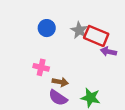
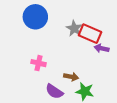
blue circle: (47, 28) -> (35, 17), moved, size x1.5
brown arrow: (60, 82) -> (71, 77), moved

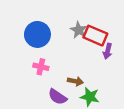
blue circle: (35, 17) -> (37, 34), moved
purple arrow: (102, 48) -> (108, 51), turned -88

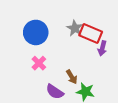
pink cross: (41, 67) -> (39, 63), turned 32
brown arrow: (75, 81) -> (72, 77), turned 48

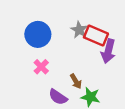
purple arrow: (102, 48) -> (108, 51), size x1.5

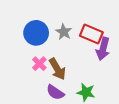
gray star: (79, 30) -> (64, 32), moved
brown arrow: (76, 81) -> (57, 69), moved, size x1.5

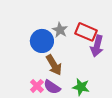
blue circle: (36, 33) -> (42, 41), moved
pink cross: (39, 64) -> (37, 86), moved

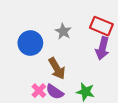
red rectangle: (86, 32) -> (101, 26), moved
blue circle: (42, 41) -> (30, 43), moved

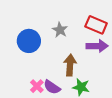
purple arrow: (102, 48) -> (97, 46), turned -105
brown arrow: (57, 68) -> (70, 65), moved, turned -145

